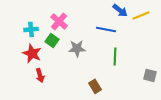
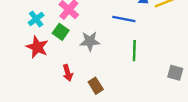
cyan cross: (31, 29) -> (36, 19), turned -32
red arrow: (40, 75) -> (68, 73), moved
brown rectangle: (95, 86) -> (96, 86), moved

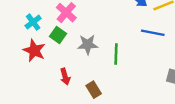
blue line: (124, 19) -> (153, 33), moved
green line: (134, 51) -> (116, 54), moved

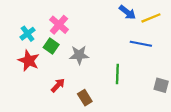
green line: (116, 54) -> (117, 74), moved
red arrow: (65, 77) -> (58, 85), turned -120

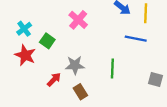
yellow line: (151, 18) -> (146, 13), turned -66
pink cross: (59, 25) -> (78, 20), moved
gray star: (79, 55) -> (75, 65), moved

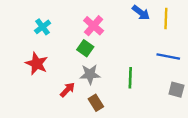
cyan cross: (24, 29) -> (43, 27), moved
blue line: (136, 39) -> (168, 57), moved
green square: (47, 41) -> (85, 48), moved

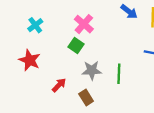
gray star: (90, 74) -> (92, 70), moved

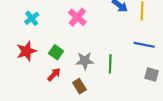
green square: (76, 46) -> (56, 52), moved
red star: (30, 60) -> (26, 51), turned 30

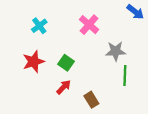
gray star: (85, 61) -> (116, 51), moved

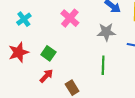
gray star: (116, 51) -> (106, 32), moved

